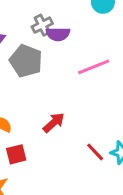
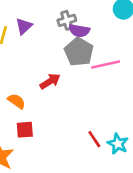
gray pentagon: (26, 61) -> (79, 52), moved
red arrow: (54, 123) -> (50, 81), moved

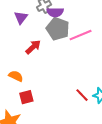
purple triangle: (24, 26) -> (21, 18), moved
red arrow: (50, 81) -> (33, 47), moved

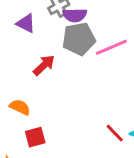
purple triangle: (21, 18) -> (26, 23), turned -40
gray pentagon: (58, 29) -> (79, 39), turned -30

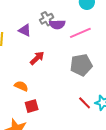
gray pentagon: (79, 39) -> (81, 65), moved
pink line: (111, 47) -> (80, 33), moved

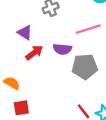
purple semicircle: (57, 24) -> (62, 49), moved
purple triangle: (25, 30) -> (25, 33), moved

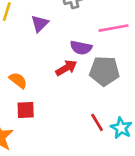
purple triangle: (25, 33) -> (40, 24), turned 35
red arrow: (34, 53) -> (66, 68), moved

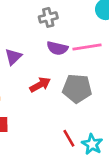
purple triangle: (40, 24) -> (13, 57), moved
purple semicircle: (81, 48) -> (57, 48), moved

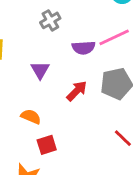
gray cross: (48, 17) -> (50, 20), moved

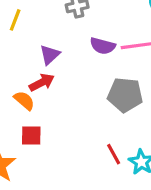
red arrow: (77, 91) -> (42, 82), moved

